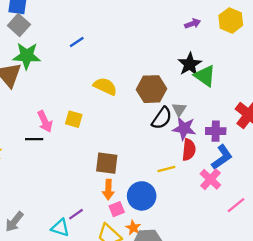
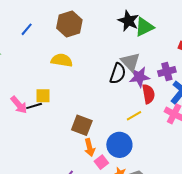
green triangle: (205, 76) -> (144, 27), turned -45
brown hexagon: (152, 89) -> (69, 24), moved
gray triangle: (179, 109) -> (130, 62), size x1.5
black line: (34, 139) -> (34, 106), moved
brown square: (107, 163) -> (82, 125), turned 30

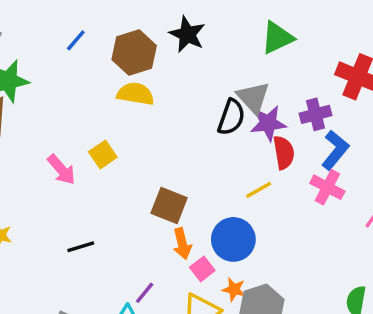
black star: (128, 21) -> (187, 34), moved
brown hexagon: (69, 24) -> (134, 53), moved
yellow square: (43, 96) -> (103, 155), turned -35
black line: (34, 106) -> (81, 247), moved

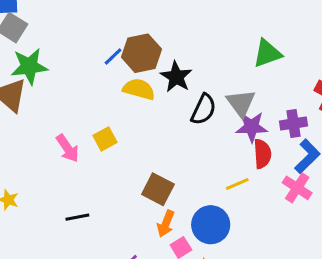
black star: (187, 34) -> (176, 77), moved
blue line: (76, 40) -> (113, 56), moved
black semicircle: (231, 117) -> (203, 109), moved
orange arrow: (182, 244) -> (166, 224), turned 30

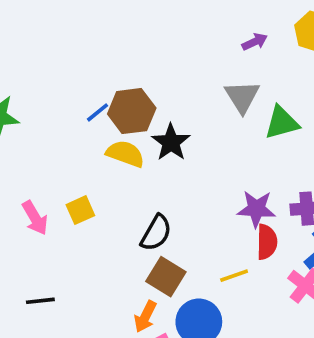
gray triangle: (241, 103) -> (242, 97), moved
black semicircle: (203, 109) -> (156, 233), moved
brown square: (158, 189) -> (166, 277), moved

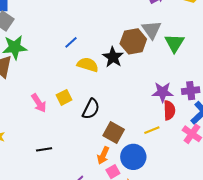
brown hexagon: (132, 111) -> (133, 41), moved
green triangle: (282, 123) -> (174, 43), turned -40
black semicircle: (156, 233) -> (91, 109), moved

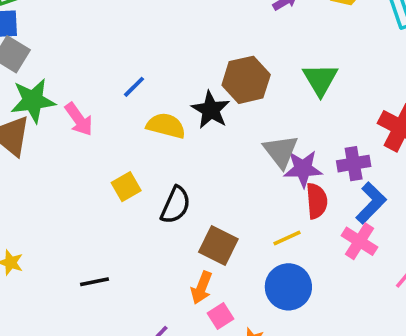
gray triangle: (152, 30) -> (281, 151), moved
pink arrow: (39, 103) -> (79, 119), moved
blue circle: (133, 157) -> (288, 287), moved

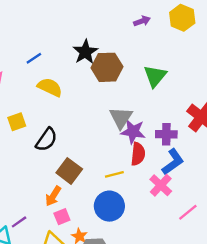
black star: (211, 110) -> (85, 52), moved

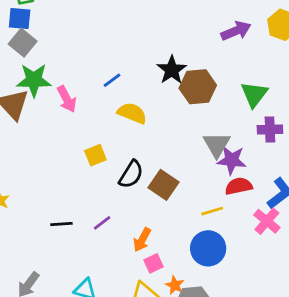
purple arrow: (142, 21) -> (236, 31), size x1.5
purple cross: (166, 134) -> (270, 129), moved
red semicircle: (138, 154) -> (239, 186), turned -105
brown square: (69, 171) -> (163, 185), moved
purple line: (19, 222) -> (102, 223), moved

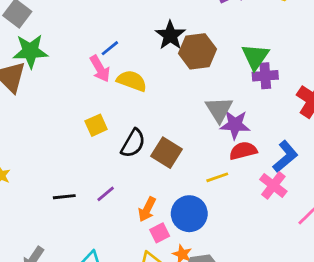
pink arrow: (67, 99) -> (100, 69), moved
purple cross: (270, 129) -> (265, 76), moved
blue circle: (208, 248) -> (189, 214), moved

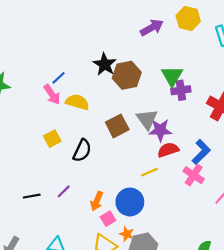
brown square: (166, 153) -> (117, 126), moved, turned 35

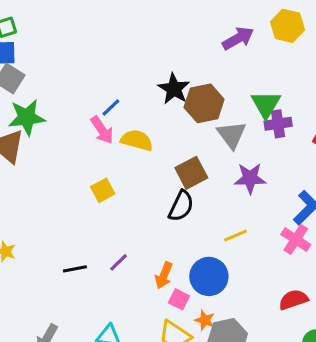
gray triangle: (147, 119) -> (232, 135), moved
black semicircle: (82, 150) -> (181, 206), moved
red semicircle: (168, 150) -> (293, 300), moved
pink square: (108, 219) -> (179, 299), turned -32

